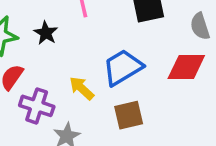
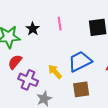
black star: (46, 33) -> (33, 29), moved

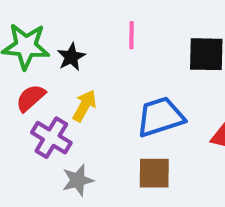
black star: (33, 29) -> (71, 57), moved
yellow arrow: (55, 72) -> (85, 106), moved, turned 63

